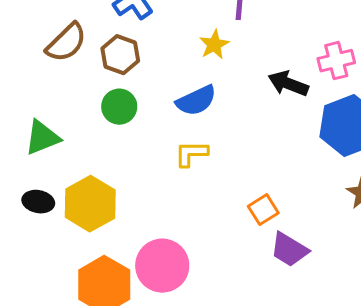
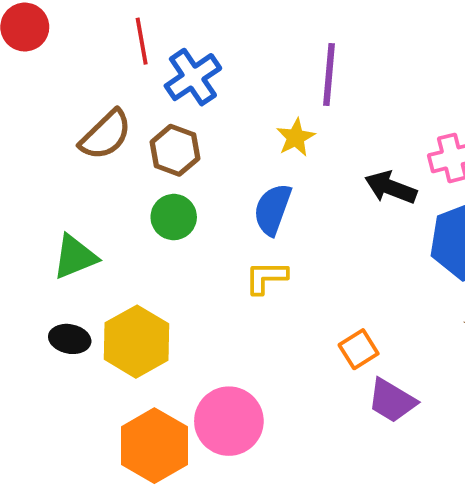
blue semicircle: (196, 101) -> (273, 209), turned 135

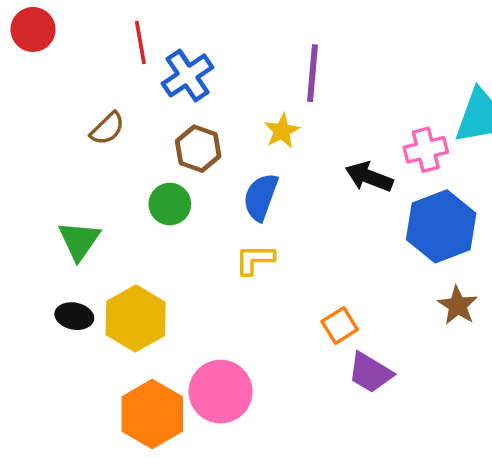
brown semicircle: (106, 135) -> (107, 129), size x0.7
brown hexagon: (175, 150) -> (198, 149), moved
green triangle: (75, 257) -> (79, 241), turned -33

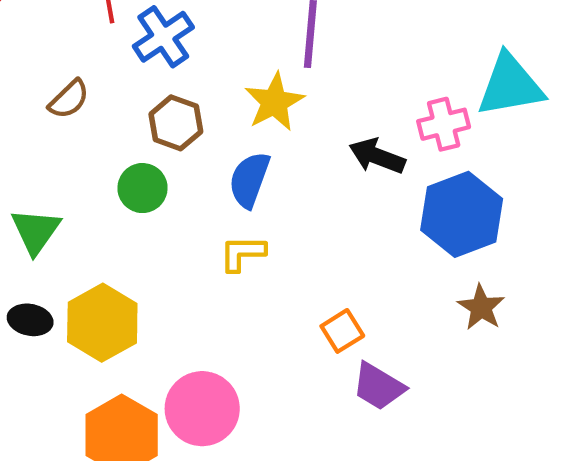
yellow star: (282, 131) -> (274, 102), size x1.4

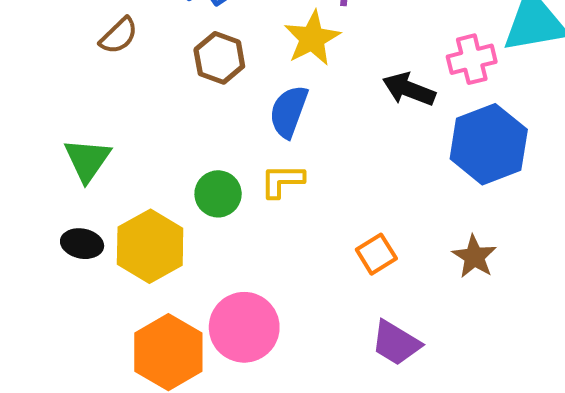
green circle: (143, 188) -> (218, 194), moved
brown star: (481, 307) -> (474, 257), moved
purple trapezoid: (378, 386) -> (396, 343), moved

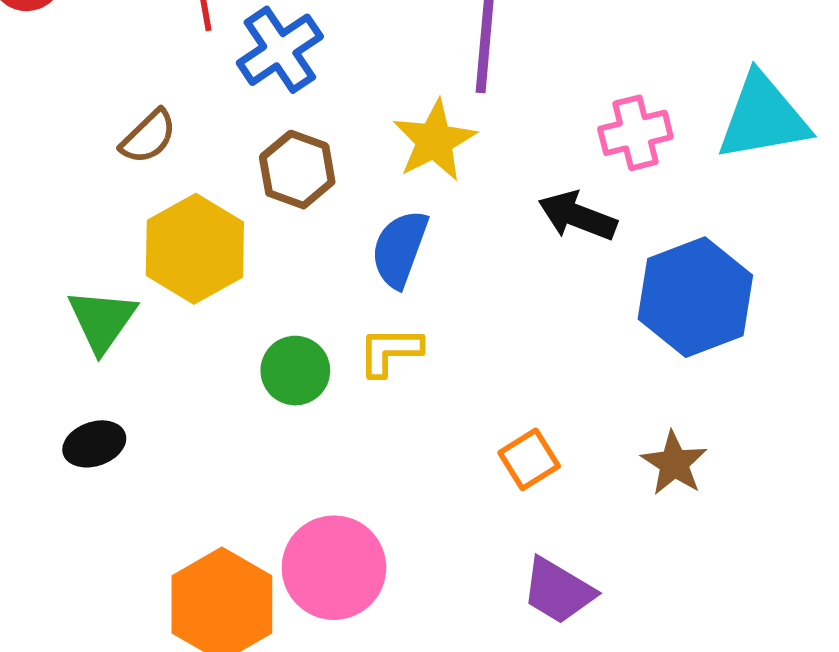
pink cross: (472, 59) -> (635, 133), moved
black ellipse: (82, 244) -> (94, 444), turned -30
yellow hexagon: (150, 246) -> (195, 249), moved

